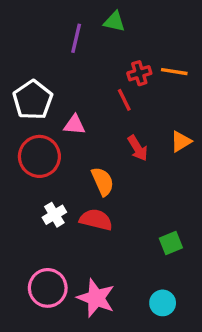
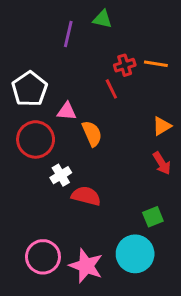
red arrow: (138, 148) -> (162, 163), moved
orange semicircle: (103, 181) -> (92, 134), moved
white cross: (54, 215) -> (61, 175), moved
cyan circle: (163, 303) -> (135, 254), moved, size x1.6

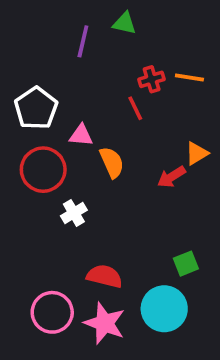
red arrow: (162, 163) -> (171, 177), moved, turned 90
red semicircle: (86, 196) -> (105, 276), moved

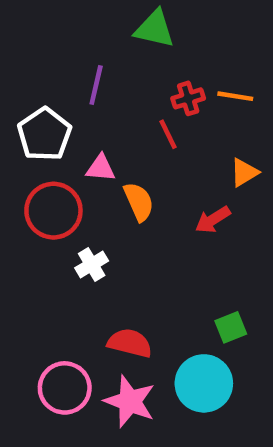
green triangle: (124, 23) -> (154, 29), size x1.4
purple line: (83, 41) -> (96, 85), moved
orange triangle: (197, 153) -> (244, 172), moved

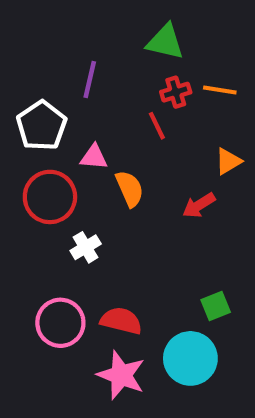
green triangle: (154, 29) -> (165, 42), moved
pink circle: (65, 388) -> (60, 323), moved

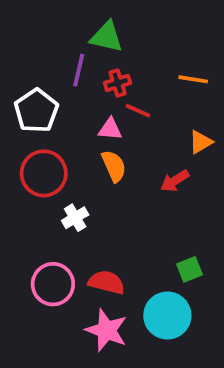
green triangle: (165, 42) -> (106, 37), moved
red cross: (176, 92) -> (118, 83), moved
red line: (157, 126) -> (138, 111), turned -40
pink triangle: (94, 157) -> (110, 129), moved

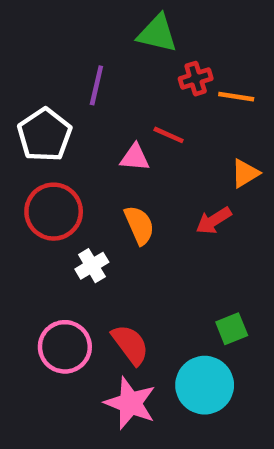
green triangle: (106, 37) -> (157, 33), moved
red cross: (118, 83) -> (196, 79), moved
orange semicircle: (114, 166) -> (139, 225), moved
red semicircle: (106, 282) -> (130, 345), turned 39

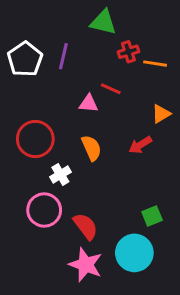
white pentagon: (45, 135) -> (25, 59), moved
pink circle: (65, 347) -> (44, 210), moved

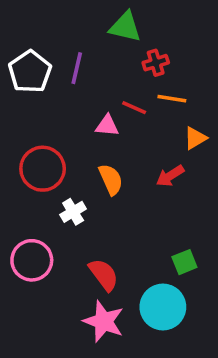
orange line: (155, 64) -> (172, 99), moved
pink circle: (44, 210) -> (32, 260), moved

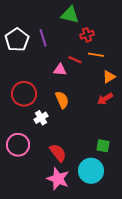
purple line: (77, 68) -> (43, 38), turned -30
red arrow: (170, 176) -> (105, 99), moved
green square: (184, 262) -> (103, 146), turned 32

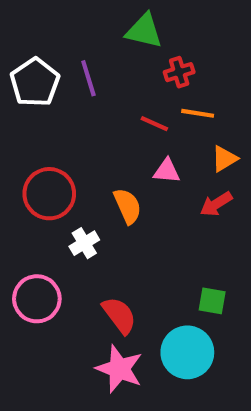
pink triangle: (60, 70) -> (167, 171), moved

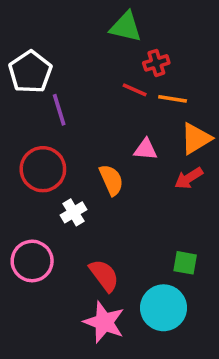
purple line: (88, 78) -> (59, 110), moved
red line: (154, 124) -> (135, 90), moved
orange triangle: (224, 159) -> (196, 139), size x1.4

